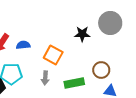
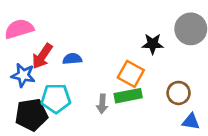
orange square: (53, 55) -> (131, 74), moved
green rectangle: (74, 83) -> (128, 96), moved

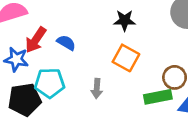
black star: (153, 44) -> (125, 20), moved
blue semicircle: (72, 59) -> (66, 43), turned 36
green rectangle: (128, 96) -> (158, 97), moved

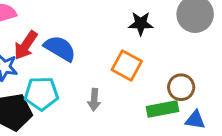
black star: (125, 20) -> (141, 24), moved
blue semicircle: (66, 43) -> (60, 48), size x1.5

